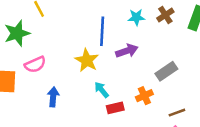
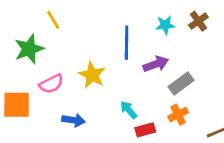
yellow star: (87, 60) -> (92, 75), moved
gray rectangle: (166, 71) -> (181, 83), moved
blue arrow: (53, 97) -> (74, 120), turned 96

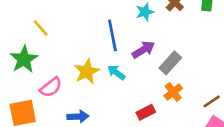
yellow star: (92, 75) -> (87, 71), turned 30
cyan arrow: (129, 110) -> (116, 72), moved

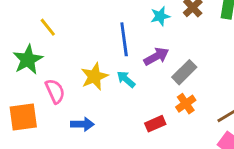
pink semicircle: (51, 87) -> (55, 91), turned -80

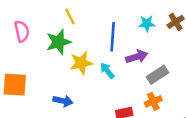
yellow line: (48, 27) -> (70, 17), moved
green star: (28, 60) -> (59, 42), moved
pink semicircle: (55, 91) -> (22, 31), moved

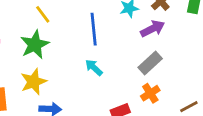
purple arrow: (137, 57) -> (153, 29), moved
yellow star: (81, 63) -> (34, 82), moved

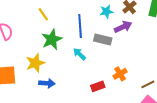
green star: (35, 45) -> (52, 39), moved
gray rectangle: (150, 63) -> (103, 39), moved, turned 54

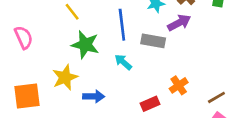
green star: (52, 39) -> (85, 45), turned -30
blue arrow: (47, 83) -> (94, 96), moved

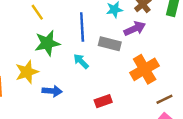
green star: (85, 45) -> (47, 43), turned -30
orange cross: (179, 85) -> (145, 69), moved, size x1.6

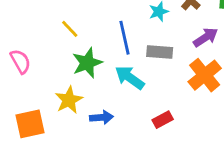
purple arrow: (135, 29) -> (206, 37), moved
cyan arrow: (81, 61) -> (130, 78), size x1.5

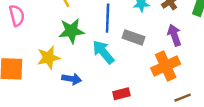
purple arrow: (206, 37) -> (174, 35), turned -90

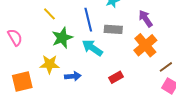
yellow star: (48, 58) -> (50, 64), turned 30

